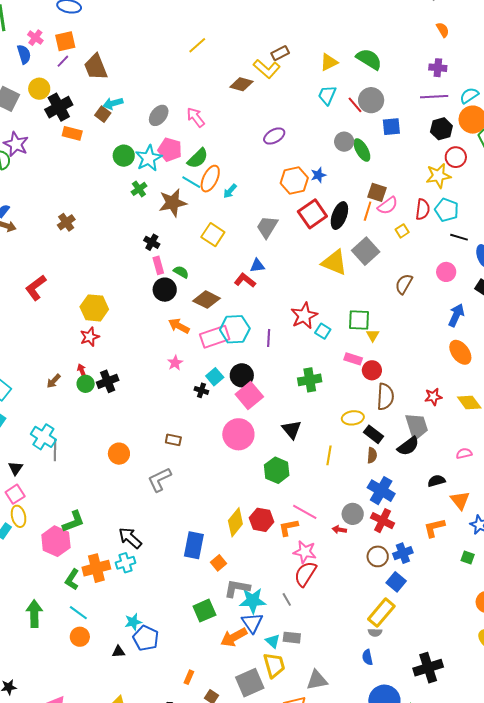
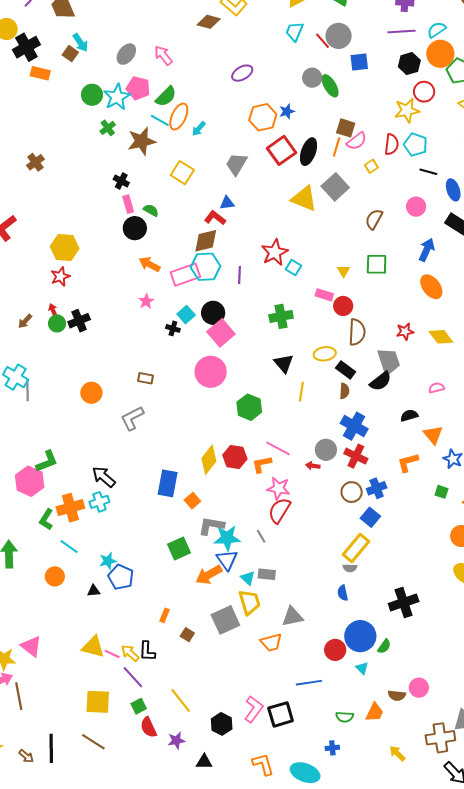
cyan arrow: (113, 103) -> (80, 43), turned -108
brown diamond: (206, 300) -> (206, 241), moved, turned -40
green square: (359, 320) -> (377, 264), moved
black triangle: (292, 429) -> (284, 363), moved
cyan line: (78, 613) -> (69, 547), moved

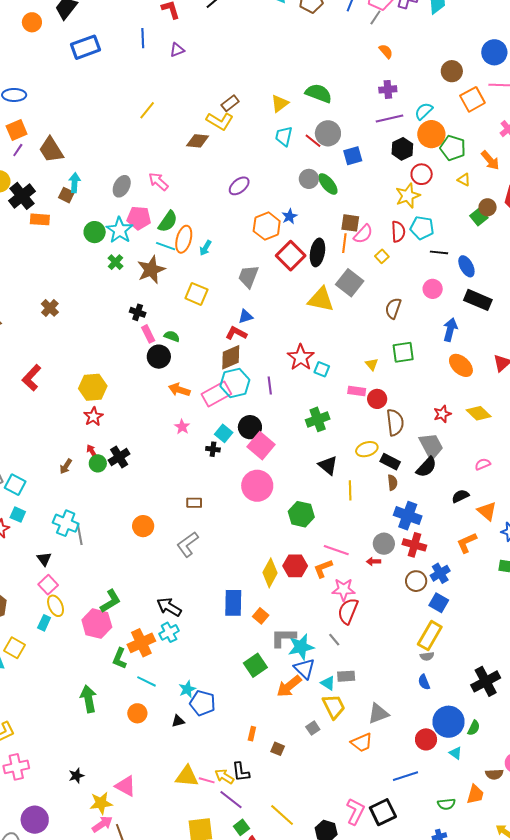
cyan arrow: (80, 43) -> (75, 183), turned -132
gray square: (225, 620) -> (313, 728), size x0.5

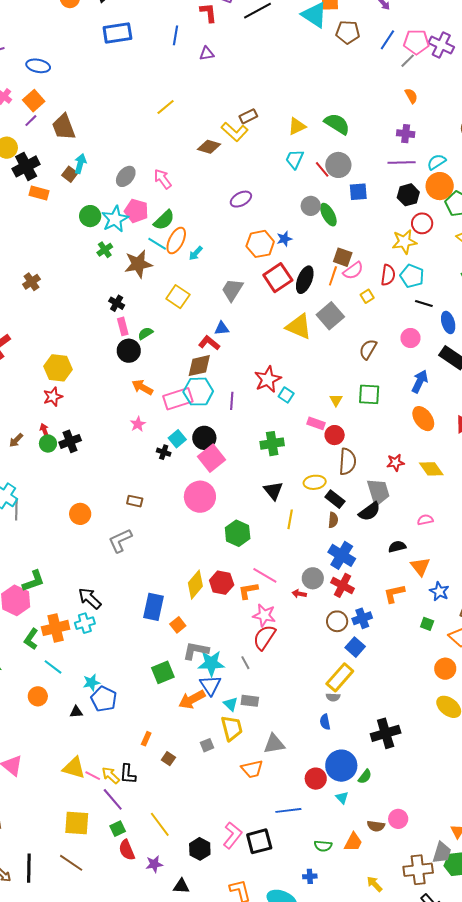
orange square: (17, 130) -> (34, 101), turned -30
green semicircle: (172, 336) -> (145, 333), turned -63

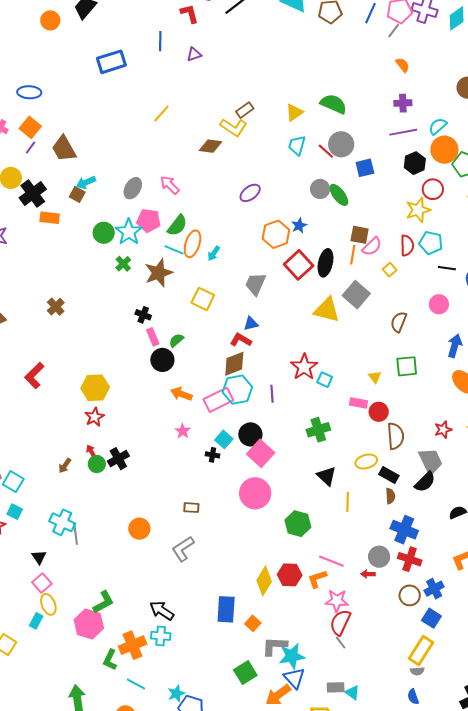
blue rectangle: (117, 33) -> (111, 62), moved
cyan arrow: (80, 164) -> (86, 182), turned -120
cyan cross: (85, 623) -> (161, 636), turned 30
gray line: (245, 663) -> (341, 643), moved
cyan triangle: (231, 704) -> (352, 693), moved

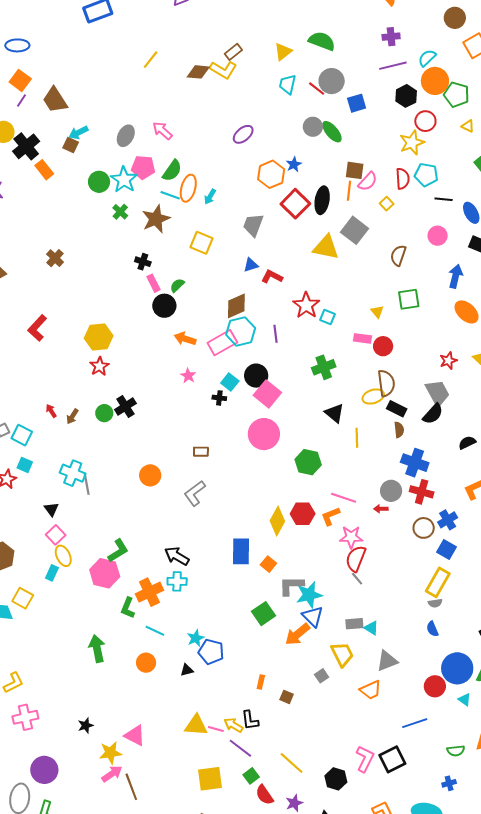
brown diamond: (211, 146) -> (198, 72), moved
orange rectangle: (50, 218) -> (44, 170), turned 48
red L-shape: (241, 340) -> (272, 277), moved
brown semicircle: (396, 436) -> (386, 383), moved
red arrow: (91, 452) -> (51, 411), moved

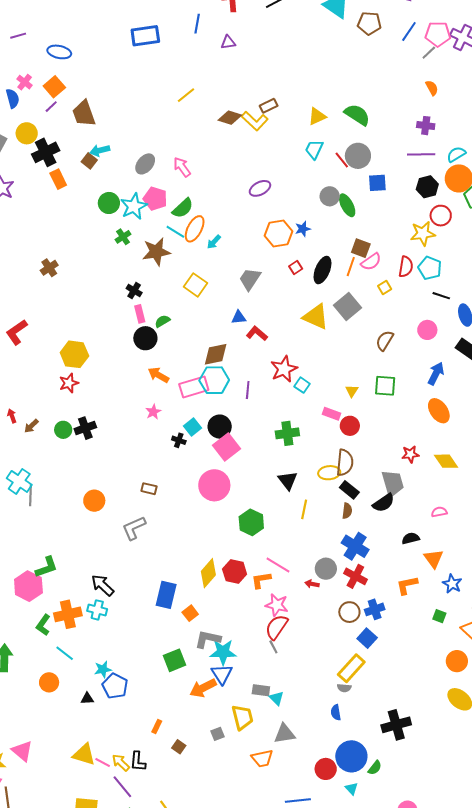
red square: (295, 204) -> (296, 268), size x0.5

